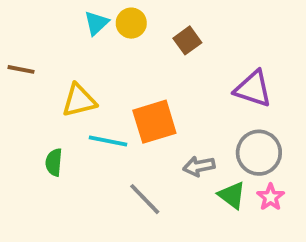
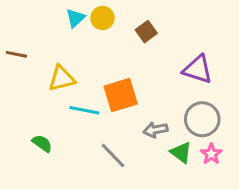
green semicircle: (54, 162) -> (42, 143), moved, turned 120

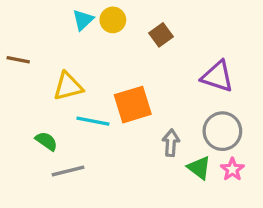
gray arrow: (155, 130) -> (171, 143), turned 105
green semicircle: (42, 143) -> (46, 141), moved
gray line: (113, 155) -> (68, 171), moved, turned -60

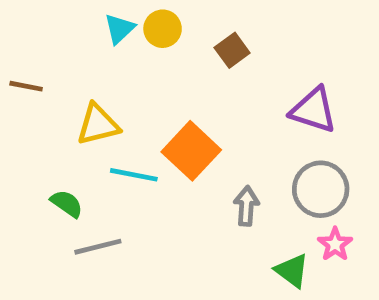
orange square: (133, 105) -> (191, 151), turned -30
green triangle: (199, 168) -> (292, 271), moved

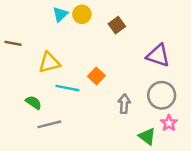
orange square: (191, 151) -> (96, 76), size x0.6

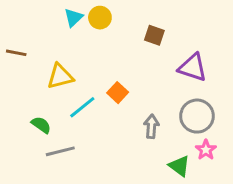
brown square: (117, 25) -> (154, 35), moved, turned -35
cyan line: (67, 88) -> (82, 107), turned -50

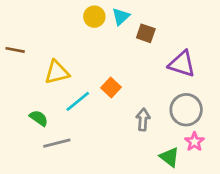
cyan triangle: (73, 18) -> (121, 17), moved

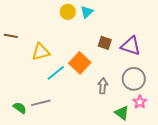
brown square: (146, 33) -> (105, 43), moved
orange square: (111, 88) -> (80, 63), size x1.5
green semicircle: (39, 118) -> (20, 108), moved

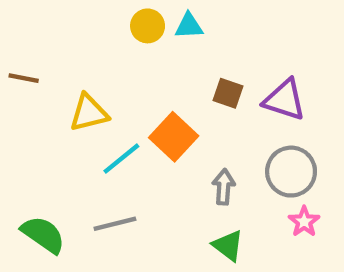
cyan triangle: (87, 12) -> (189, 26), turned 40
gray line: (41, 103) -> (115, 224), moved
green semicircle: (20, 108) -> (43, 235), size x1.5
green triangle: (122, 113) -> (228, 245), moved

